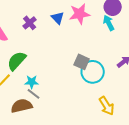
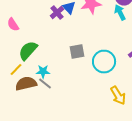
purple cross: (30, 23) -> (57, 12), moved
gray square: (82, 62) -> (77, 52), moved, turned -35
brown semicircle: (22, 106) -> (26, 84), moved

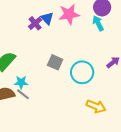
gray square: (77, 52) -> (55, 62), turned 35
yellow arrow: (118, 96) -> (96, 106), turned -36

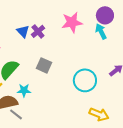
blue triangle: (47, 18) -> (23, 31), moved
gray square: (55, 62) -> (44, 65), moved
gray line: (23, 94) -> (16, 114), moved

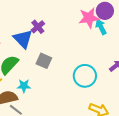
pink star: (72, 22) -> (89, 18), moved
blue triangle: (23, 31) -> (23, 39), moved, size x1.5

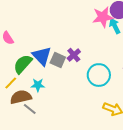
purple cross: (38, 27) -> (74, 55), moved
blue triangle: (23, 39) -> (42, 56), moved

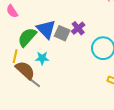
yellow line: (11, 83) -> (15, 56), turned -32
brown semicircle: (21, 97) -> (25, 70), turned 55

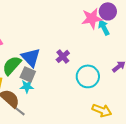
gray square: (62, 33) -> (28, 74), moved

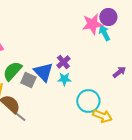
blue triangle: (31, 57) -> (43, 72), moved
cyan circle: (88, 76) -> (88, 101), moved
cyan star: (27, 86) -> (64, 79), moved

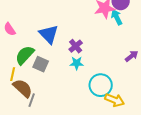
blue triangle: (43, 72) -> (49, 34), moved
gray line: (19, 116) -> (32, 100), turned 72

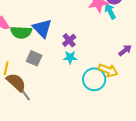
green semicircle: (25, 55) -> (21, 32), moved, turned -130
gray line: (32, 100) -> (25, 94), turned -56
yellow arrow: (115, 100) -> (108, 70), moved

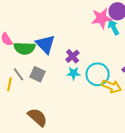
cyan circle: (94, 79) -> (98, 74), moved
brown semicircle: (16, 82) -> (38, 117), moved
gray line: (25, 94) -> (19, 74), moved

